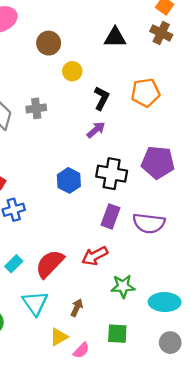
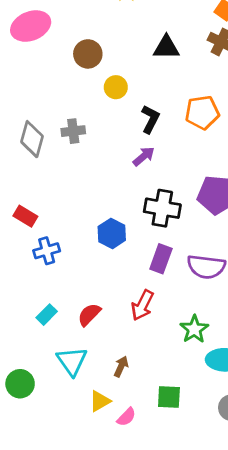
blue hexagon: (69, 180) -> (112, 233), moved
red arrow: (95, 256) -> (142, 305), turned -35
red semicircle: (50, 264) -> (89, 315), size x0.7
green star: (123, 286) -> (194, 329), moved, turned -30

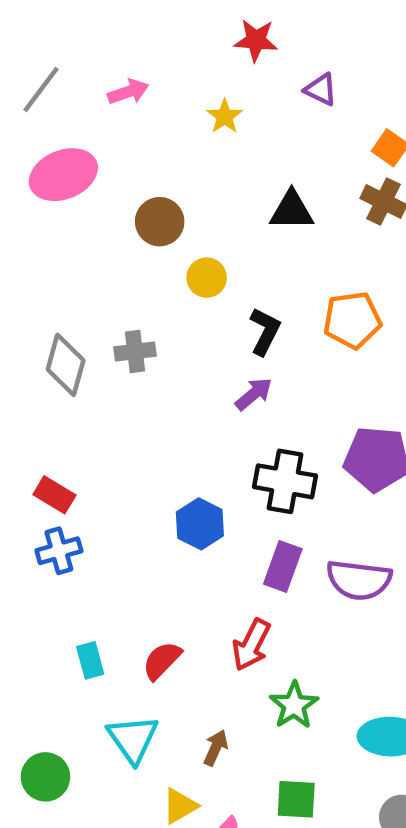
blue cross: (47, 251) -> (59, 551), moved
cyan rectangle: (47, 315) -> (90, 660), turned -60
green star: (194, 329) -> (294, 705), moved

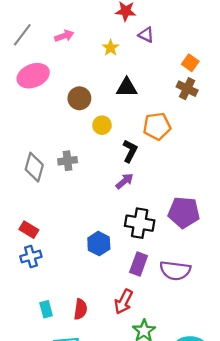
purple triangle: (321, 90) -> (146, 35), moved
black triangle: (292, 210) -> (127, 88), moved
orange pentagon: (352, 320) -> (157, 126), moved
red semicircle: (162, 660) -> (80, 309), turned 144

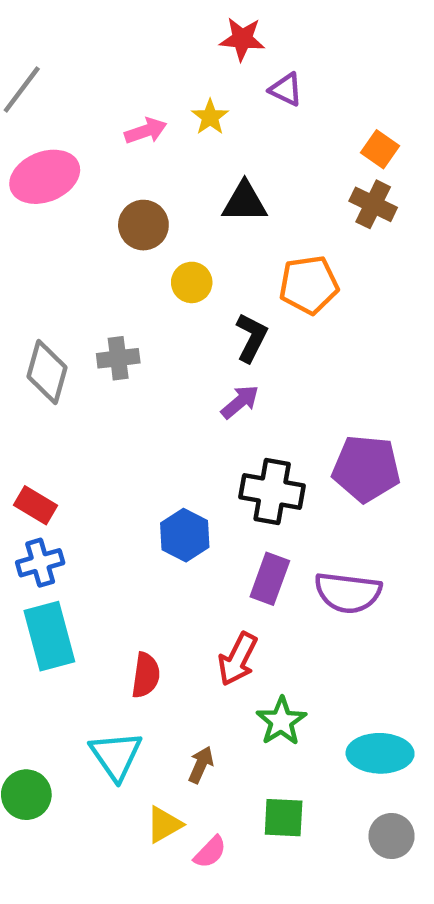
pink arrow: (64, 36) -> (146, 131), moved
cyan rectangle: (46, 309) -> (49, 636), moved, size x1.8

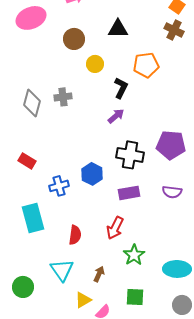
blue cross: (40, 563) -> (59, 186), moved
purple rectangle: (270, 579) -> (129, 193), turned 60
purple semicircle: (348, 593) -> (172, 192), moved, size x0.7

